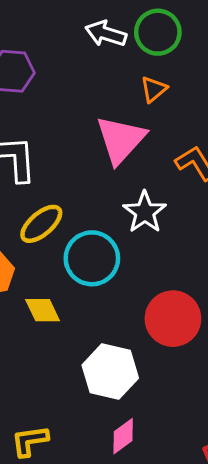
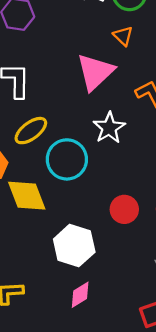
orange triangle: (154, 89) -> (123, 36), turned -40
yellow diamond: (43, 310) -> (27, 196), size x1.5
red circle: (173, 319) -> (124, 209), size x0.7

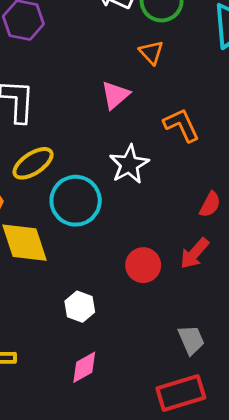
pink triangle: (95, 72) -> (115, 95), size x0.6
white hexagon: (74, 246) -> (80, 307), size x0.6

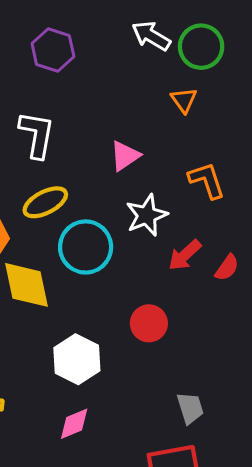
pink triangle: (115, 95) -> (125, 156), moved
red arrow: (194, 253) -> (185, 255), moved
white hexagon: (80, 307) -> (77, 359), size x1.5

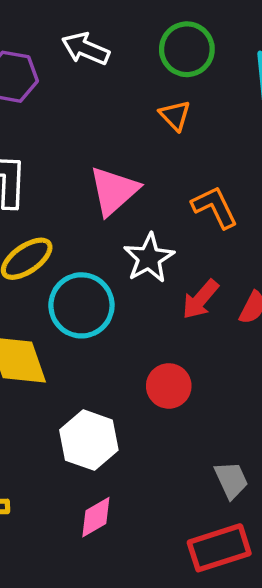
white arrow: (151, 36) -> (86, 49), moved
pink triangle: (125, 156) -> (114, 191), size x1.4

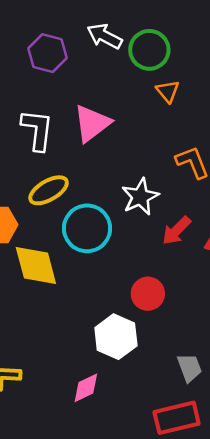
green circle: (187, 49) -> (149, 50), moved
pink triangle: (114, 191) -> (92, 123), moved
white hexagon: (89, 440) -> (116, 337), moved

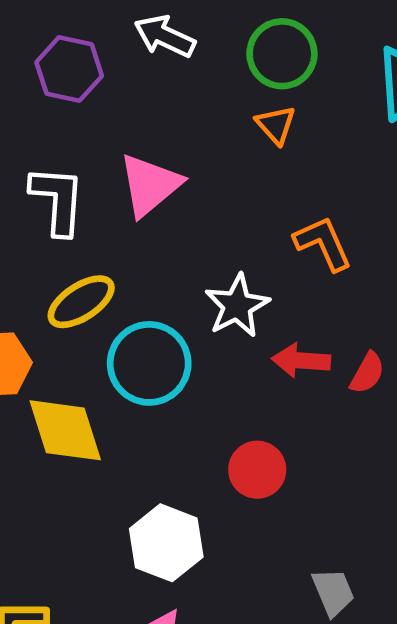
green circle: (149, 50) -> (282, 54), moved
red arrow: (176, 231) -> (301, 360), turned 52
white hexagon: (116, 337) -> (166, 543), moved

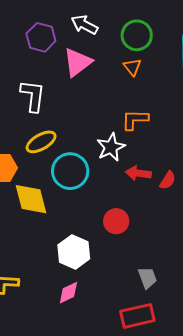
pink triangle: (150, 185) -> (78, 62), moved
orange L-shape: (323, 243) -> (135, 120), moved, turned -68

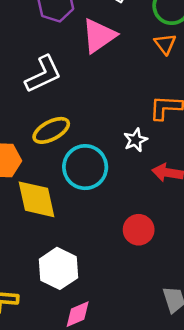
white L-shape: (33, 96) -> (43, 74), turned 56
white star: (111, 147) -> (135, 140), size x0.7
white hexagon: (74, 252) -> (58, 268), moved

